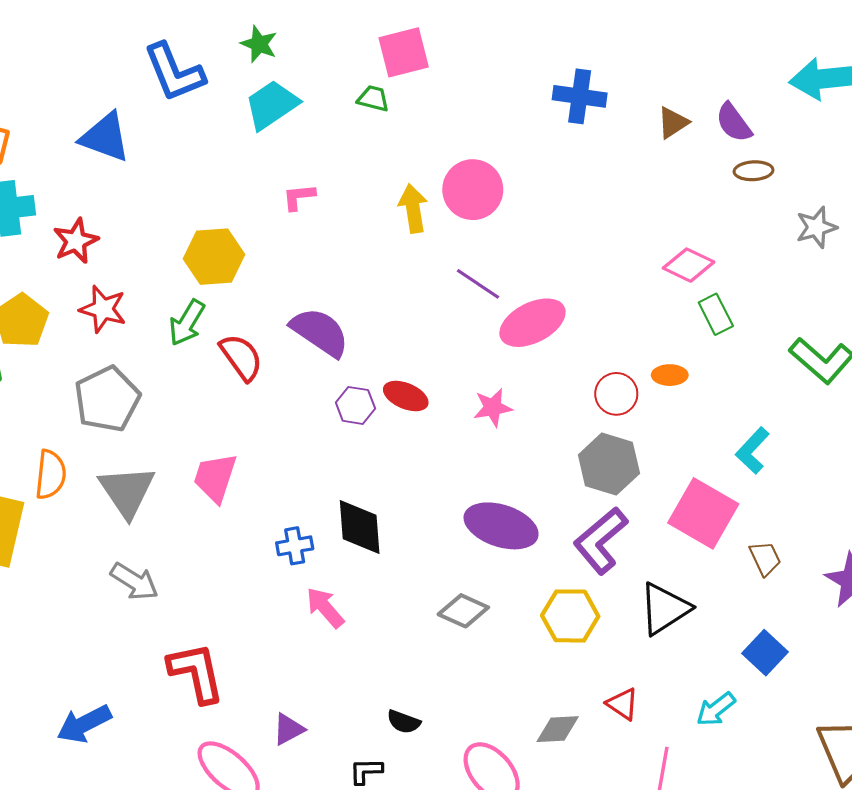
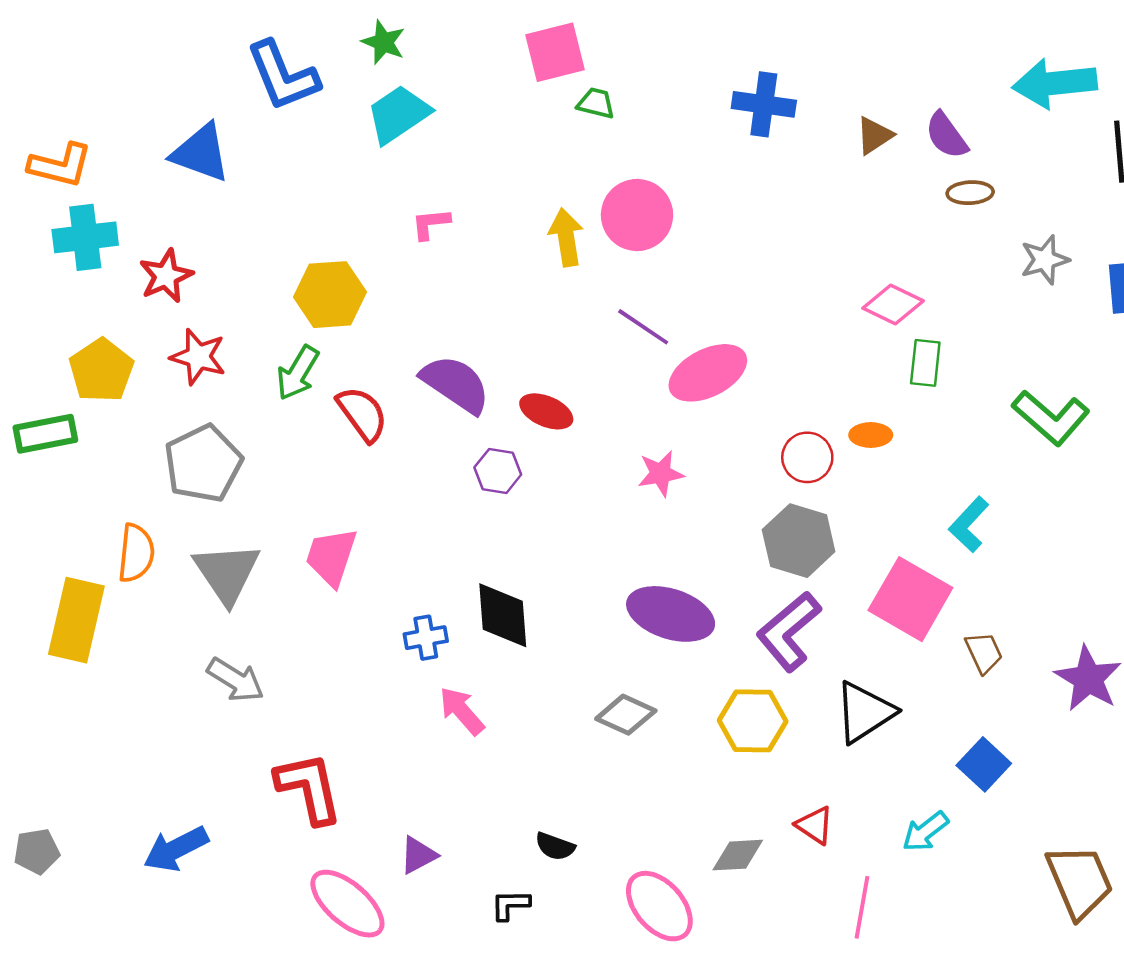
green trapezoid: (373, 98) -> (596, 103), moved
green rectangle: (716, 314) -> (925, 363), turned 33
red ellipse: (406, 396) -> (546, 411), moved

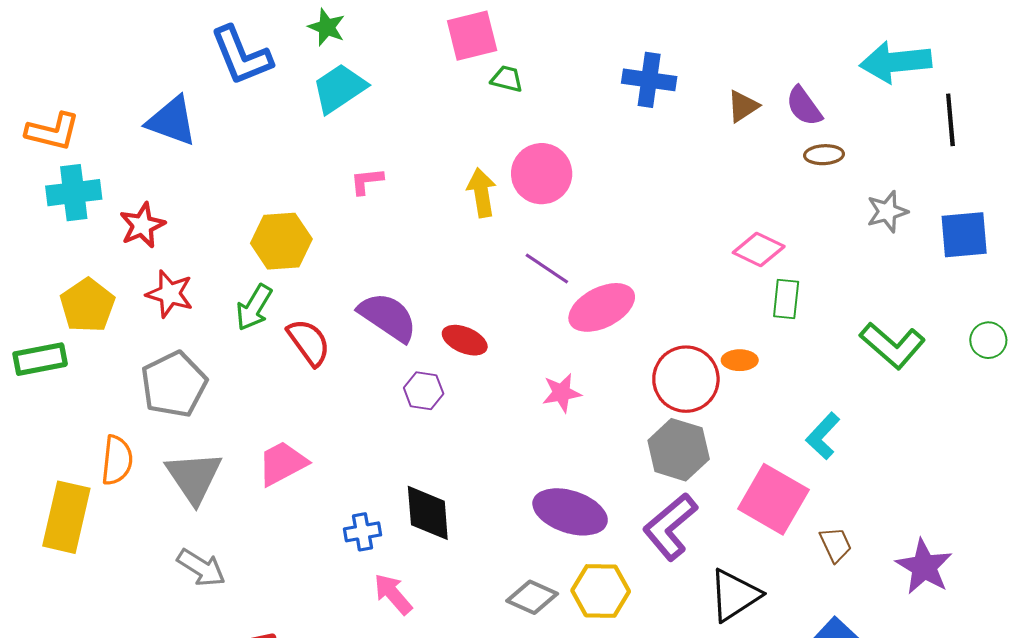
red circle: (807, 457) -> (686, 379), size x1.5
pink trapezoid: (331, 557) -> (282, 463), turned 44
yellow hexagon: (753, 721) -> (601, 591), moved

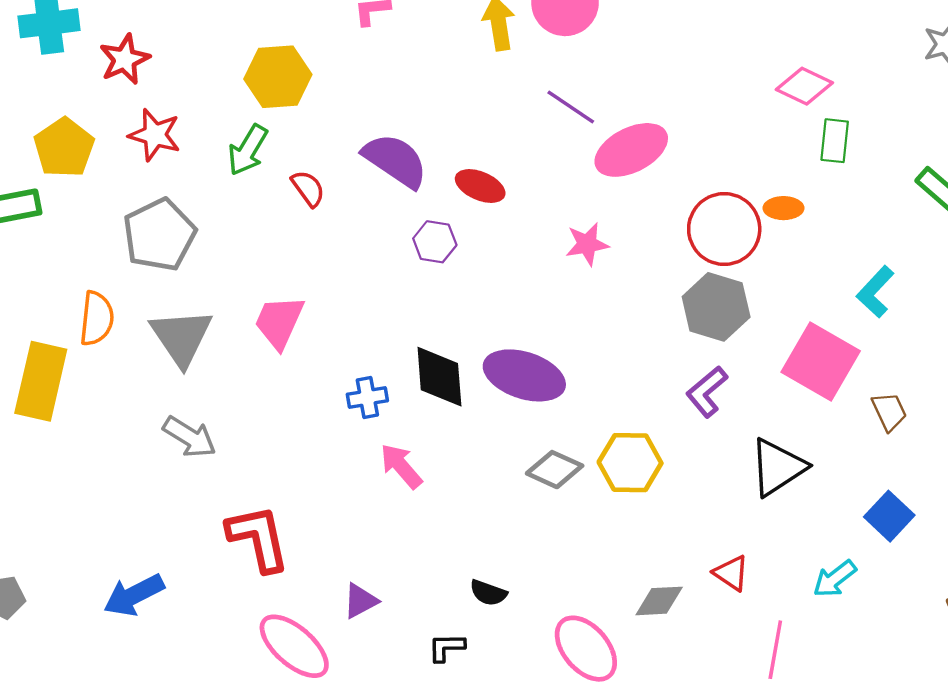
red semicircle: (309, 342) -> (308, 188), size x0.7
pink trapezoid: (282, 463) -> (279, 322), turned -38
purple ellipse: (570, 512) -> (524, 375), moved
purple L-shape: (670, 527) -> (707, 392), size x0.7

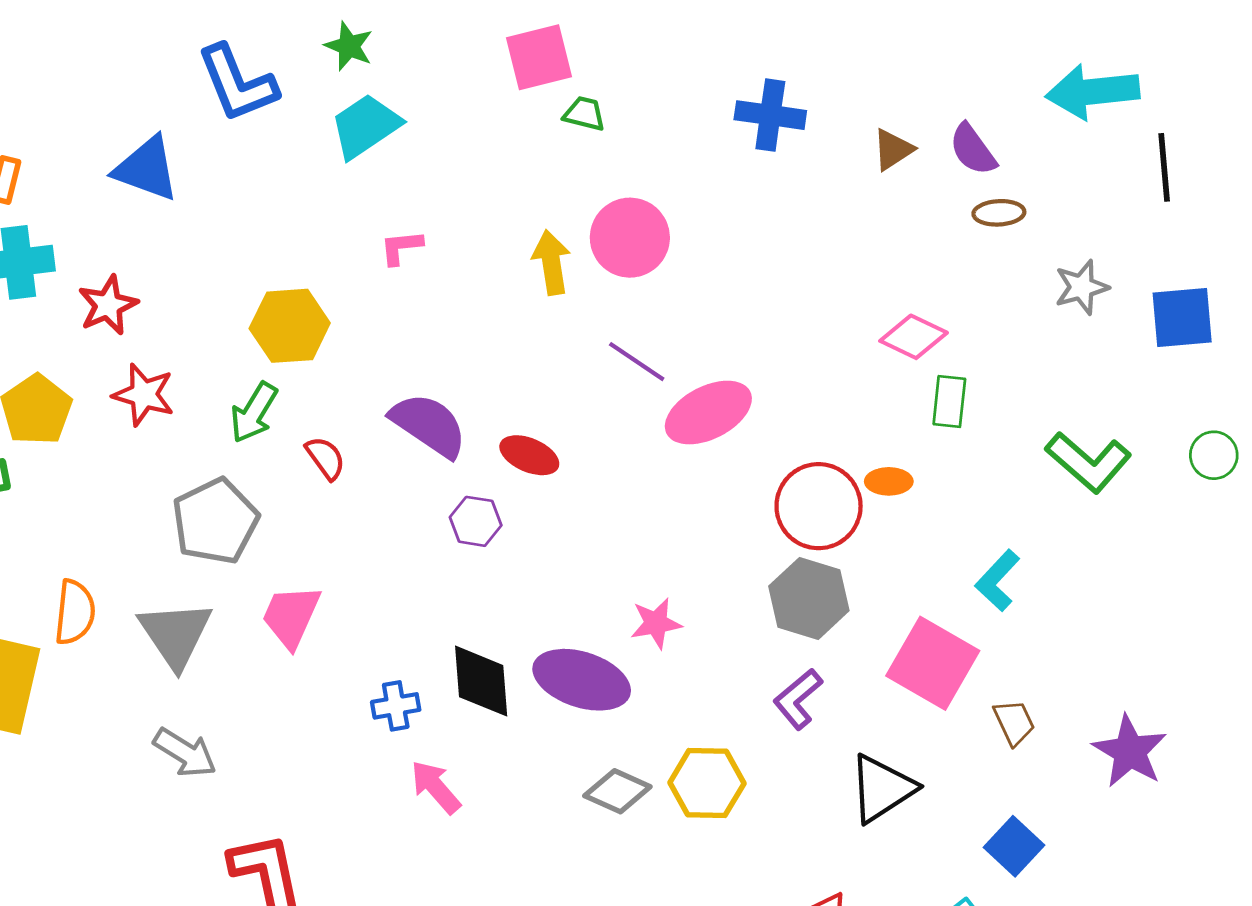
gray pentagon: (159, 235) -> (215, 521), moved
pink star: (587, 244) -> (656, 623), moved

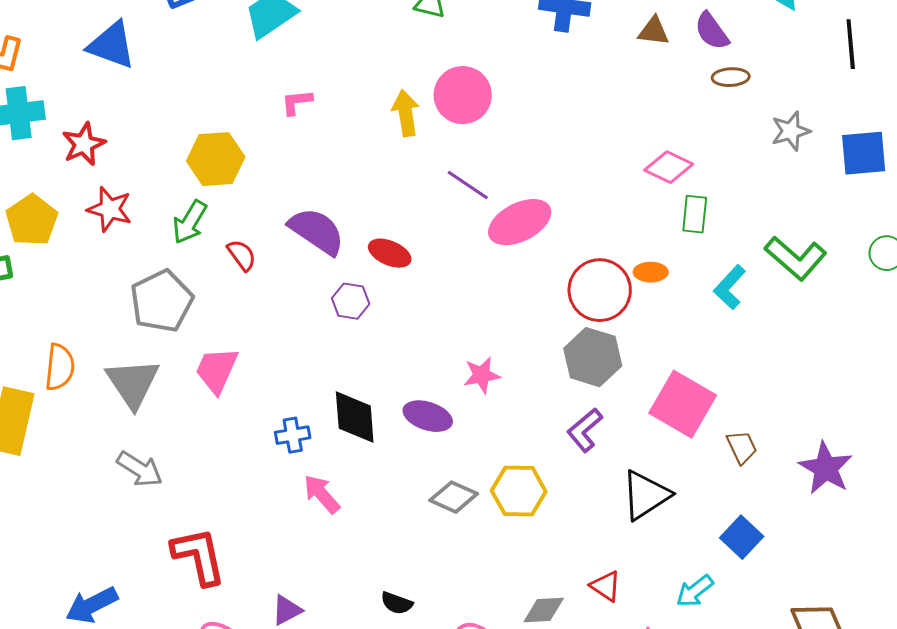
brown triangle: (893, 149) -> (654, 31), turned 40
cyan L-shape: (998, 581) -> (730, 287), moved
purple ellipse: (582, 680) -> (428, 416), size x0.7

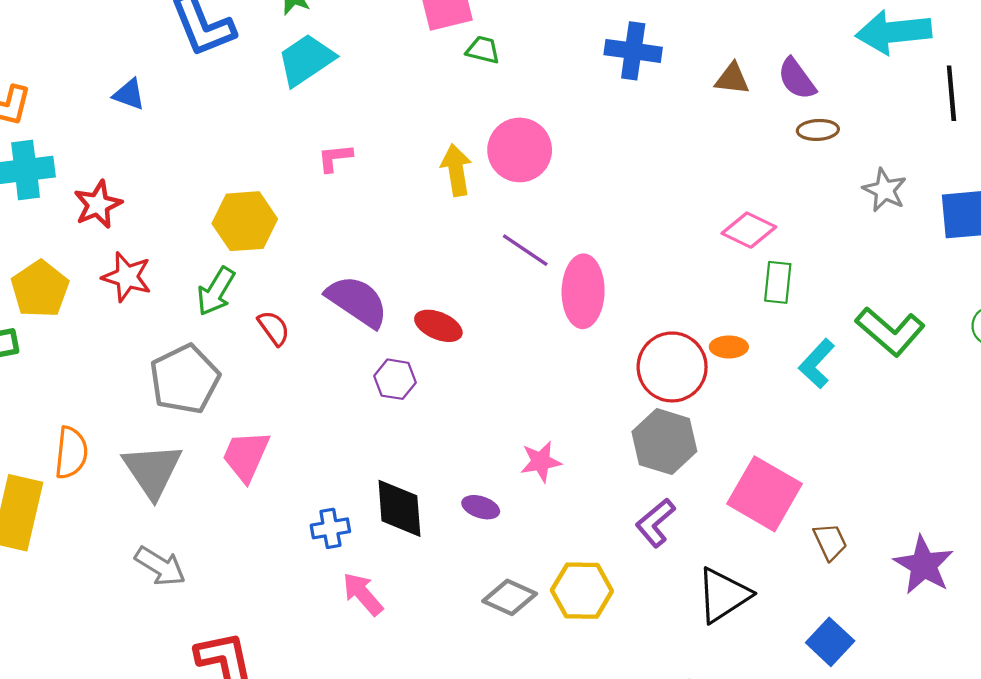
blue triangle: (112, 45) -> (129, 94), size x0.6
gray star: (791, 131) -> (885, 190), turned -30
pink ellipse: (520, 222) -> (583, 291), turned -62
purple ellipse: (428, 416) -> (481, 507), size x0.7

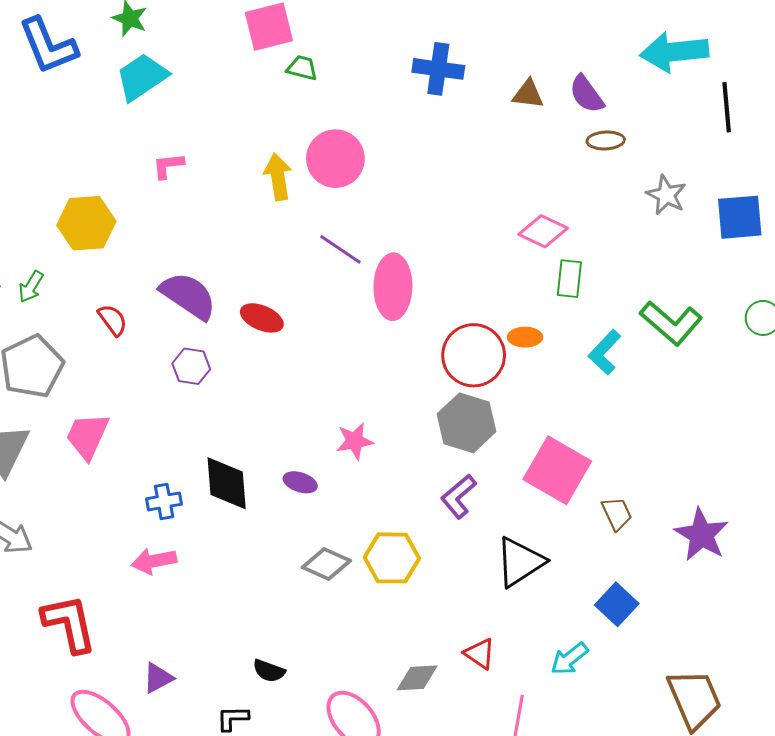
green arrow: (216, 291) -> (31, 287), moved, size x0.7
purple hexagon: (395, 379) -> (191, 366), moved
pink arrow: (363, 594) -> (154, 561), moved, turned -60

